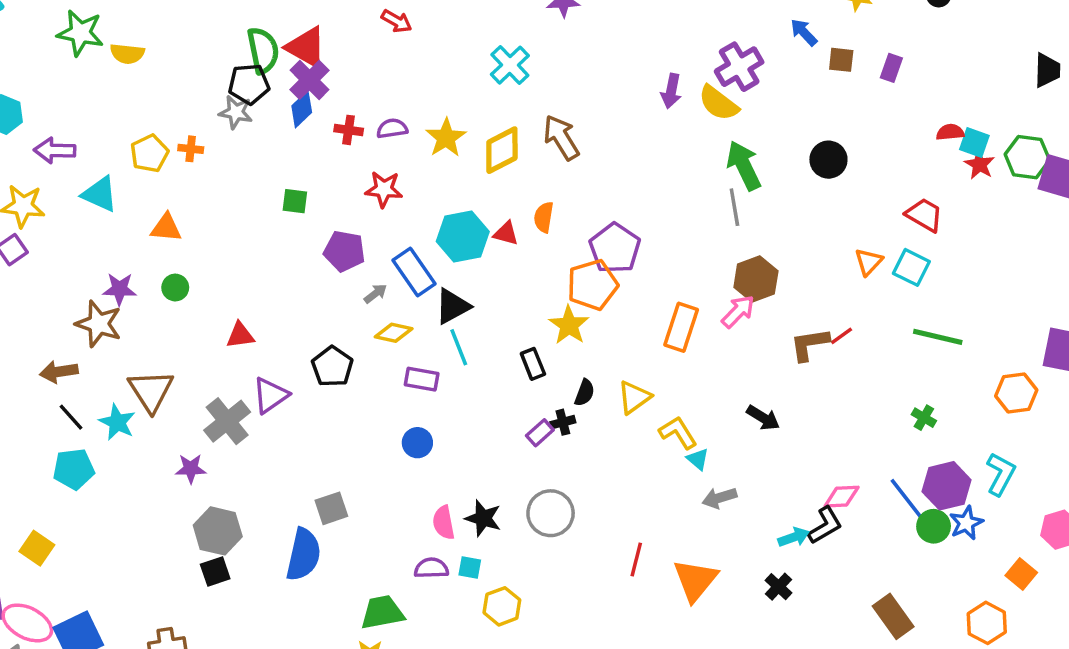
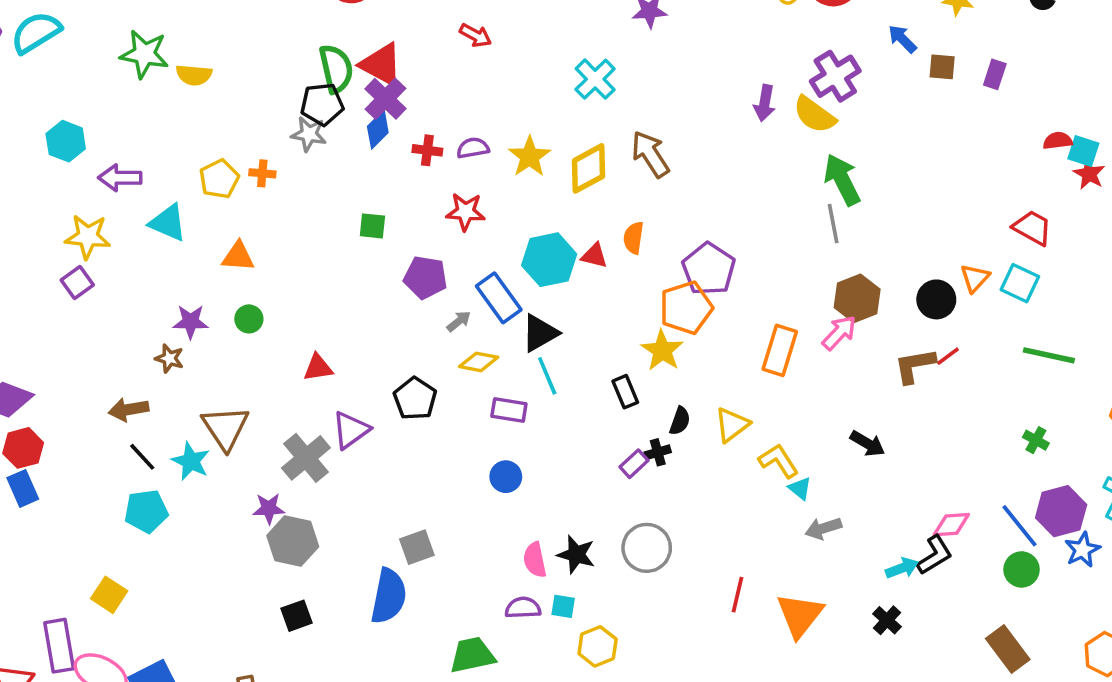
black circle: (828, 160) -> (936, 299), moved
brown star: (99, 324) -> (169, 358), size x0.6
green circle: (934, 526) -> (1022, 569), moved
gray hexagon: (218, 531) -> (293, 541), moved

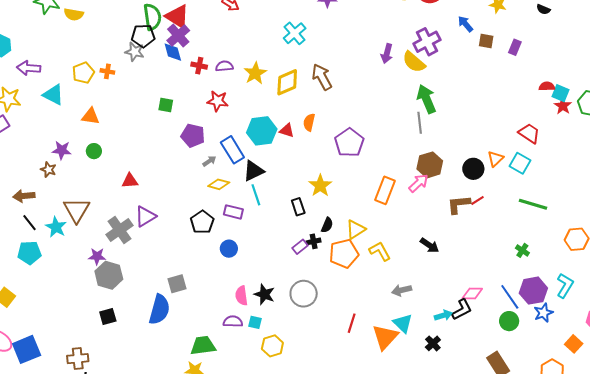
blue diamond: (378, 129) -> (173, 52), turned -65
orange pentagon: (686, 308) -> (344, 254), moved
black pentagon: (415, 399) -> (202, 222), moved
cyan triangle: (800, 488) -> (403, 323), moved, size x1.5

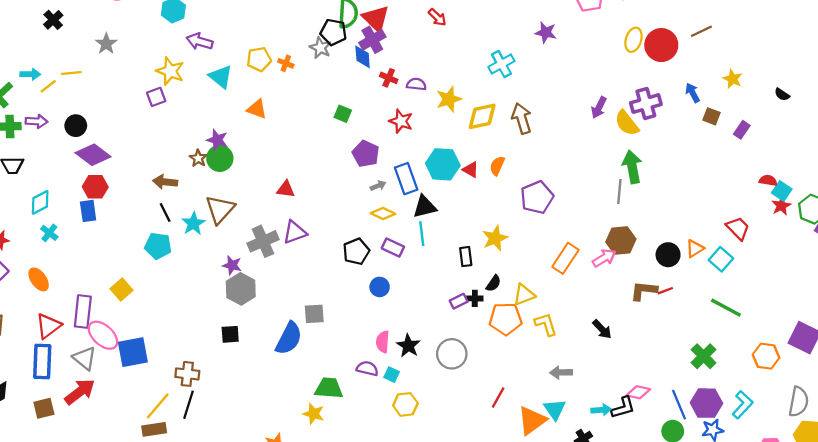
green circle: (94, 151) -> (220, 158), moved, size x1.5
green cross: (522, 250) -> (704, 356), size x1.6

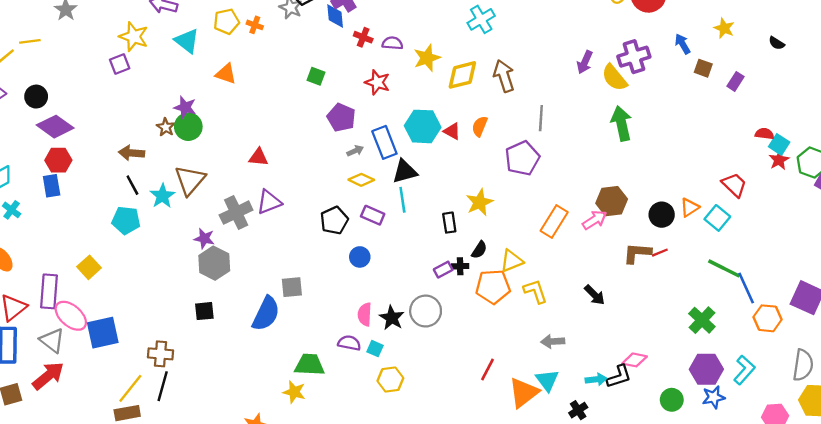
gray line: (619, 191) -> (541, 118), moved
gray circle: (452, 354) -> (426, 311), moved
blue line: (679, 405) -> (746, 288), moved

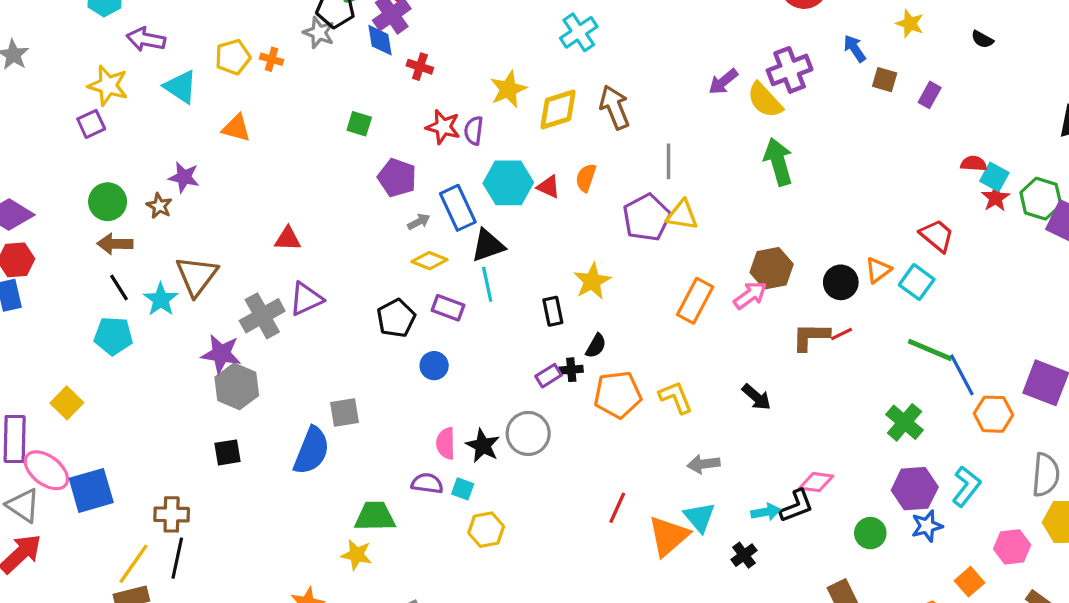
purple semicircle: (392, 43) -> (474, 131), moved, turned -84
purple arrow: (585, 62) -> (723, 82), turned 30
green circle: (188, 127) -> (108, 202), moved
purple star: (204, 239) -> (221, 354), size x1.4
yellow triangle: (512, 261) -> (682, 215), moved, turned 35

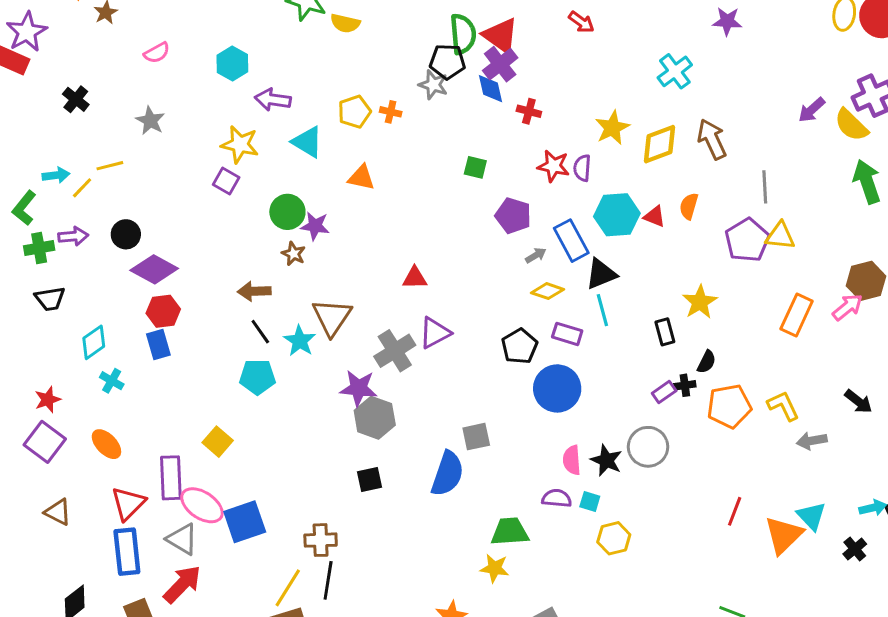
purple square: (91, 124) -> (226, 181), turned -32
green circle: (108, 202) -> (287, 212), moved
blue circle: (434, 366) -> (557, 388), size x1.8
gray arrow: (704, 464) -> (812, 441), moved

